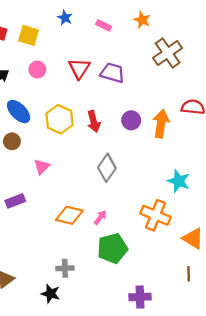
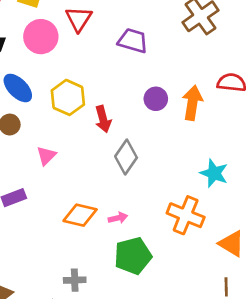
red triangle: (79, 68) -> (79, 19), moved
pink circle: (37, 70) -> (41, 37), size x1.6
red arrow: (94, 121) -> (103, 119), moved
pink arrow: (100, 217) -> (118, 218), turned 40

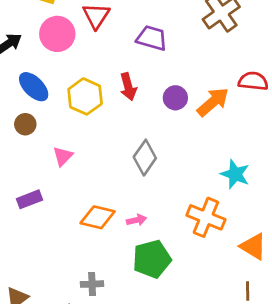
orange arrow: (192, 103) -> (213, 102), turned 40
red arrow: (103, 119) -> (128, 87), moved

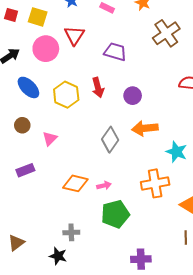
orange arrow: (213, 102) -> (145, 128), moved, turned -145
brown circle: (25, 124) -> (22, 125), moved
orange cross: (206, 217) -> (155, 183), turned -32

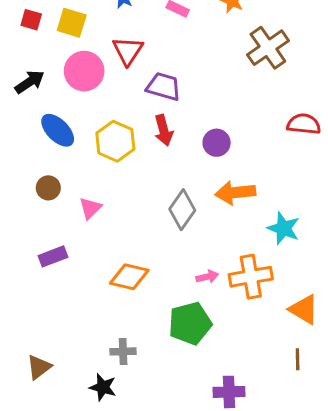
purple trapezoid: (115, 52) -> (164, 87), moved
pink arrow: (104, 186) -> (207, 277), moved

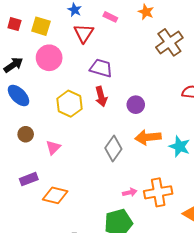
red triangle: (128, 51) -> (84, 33), moved
blue ellipse: (58, 130) -> (19, 95), moved
cyan star: (284, 228) -> (180, 146), moved
orange diamond: (129, 277) -> (55, 195), moved

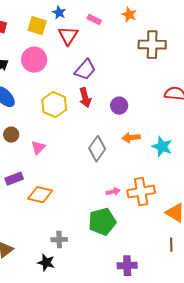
yellow square: (41, 26) -> (37, 26), moved
brown cross: (169, 42) -> (152, 45), turned 36
purple trapezoid: (101, 68) -> (85, 70), turned 115
orange arrow: (148, 137) -> (131, 138), size x0.7

